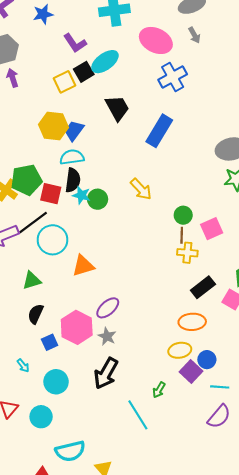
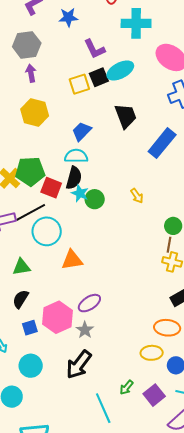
yellow hexagon: (53, 126) -> (35, 112), moved
yellow arrow: (141, 189) -> (137, 196), size x0.7
purple square: (191, 371) -> (154, 395), moved

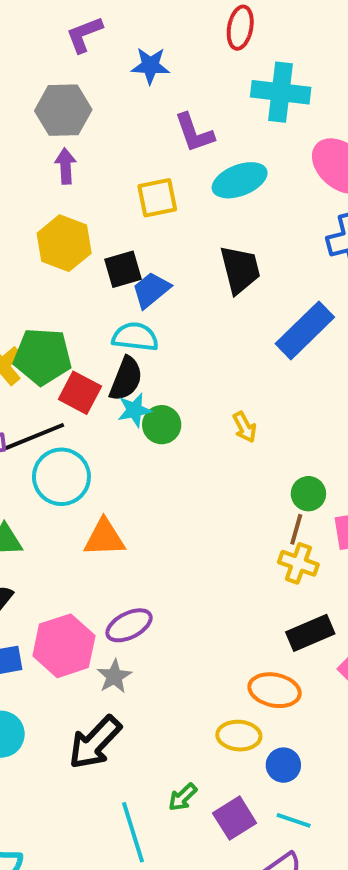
black square: (99, 77) -> (123, 269), moved
cyan star: (80, 193) -> (134, 410), turned 30

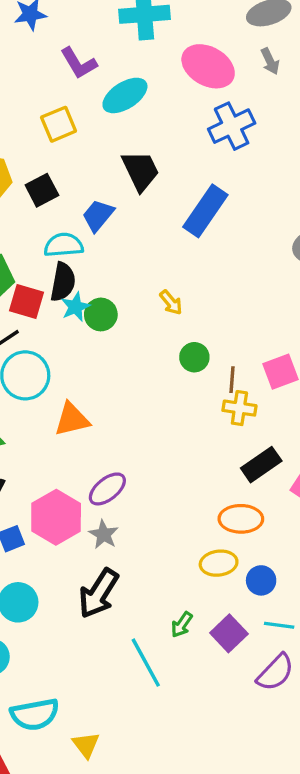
blue trapezoid: (151, 290) -> (98, 215), moved
green circle: (308, 494) -> (194, 357), moved

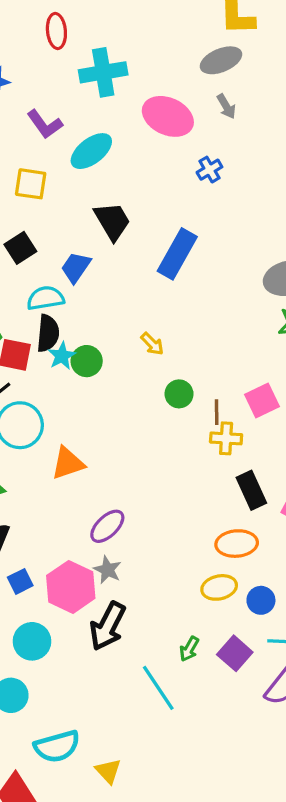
yellow square: (59, 124) -> (31, 184), turned 36
blue cross: (232, 126) -> (209, 170), moved, size x0.6
black rectangle: (261, 465) -> (251, 490), turned -75
pink hexagon: (56, 517) -> (71, 587), moved

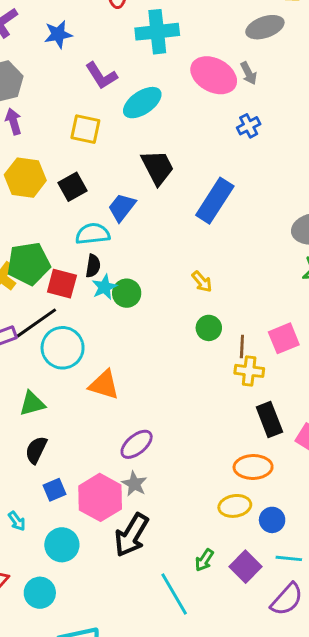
gray arrow: (226, 106) -> (249, 73), moved
black semicircle: (48, 333) -> (93, 266), size x0.7
yellow arrow: (152, 344) -> (202, 282), moved
orange triangle: (68, 463) -> (104, 385), turned 32

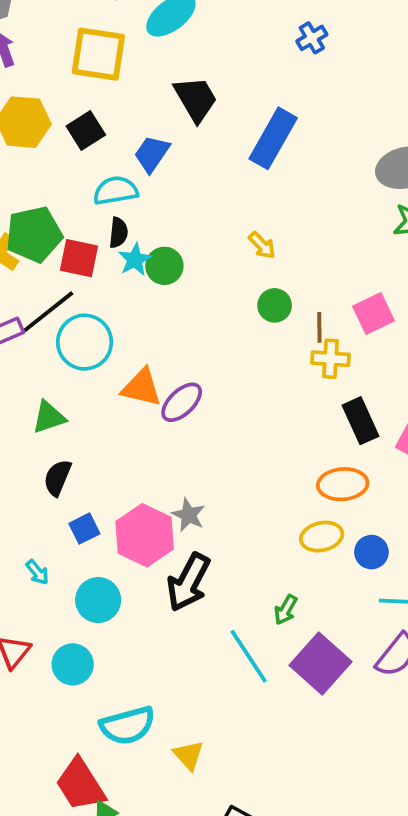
yellow square: (85, 129) -> (98, 54), size x1.4
purple ellipse: (137, 444) -> (182, 402), moved
purple square: (246, 567) -> (320, 664), moved, size x1.4

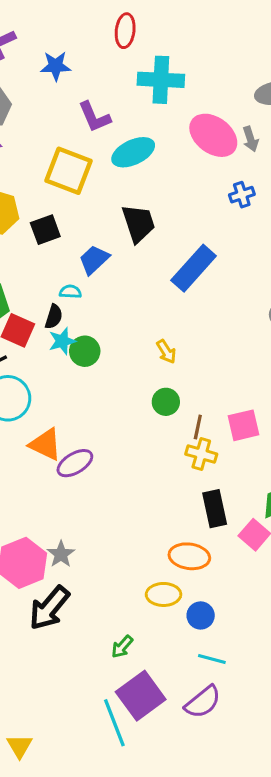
cyan semicircle: (116, 191) -> (70, 292), moved, size x0.6
cyan line: (249, 656) -> (114, 723), moved

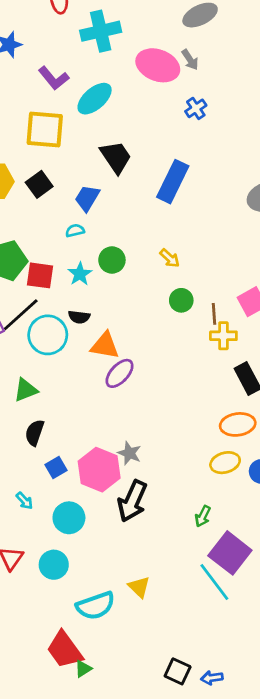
black semicircle: (54, 317) -> (79, 317), moved, turned 95
green circle: (85, 351) -> (112, 260), moved
orange triangle: (45, 444) -> (105, 346), moved
yellow triangle: (20, 746) -> (139, 587), moved

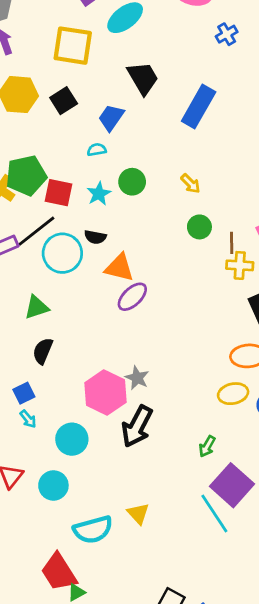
blue square: (56, 468) -> (24, 393), moved

